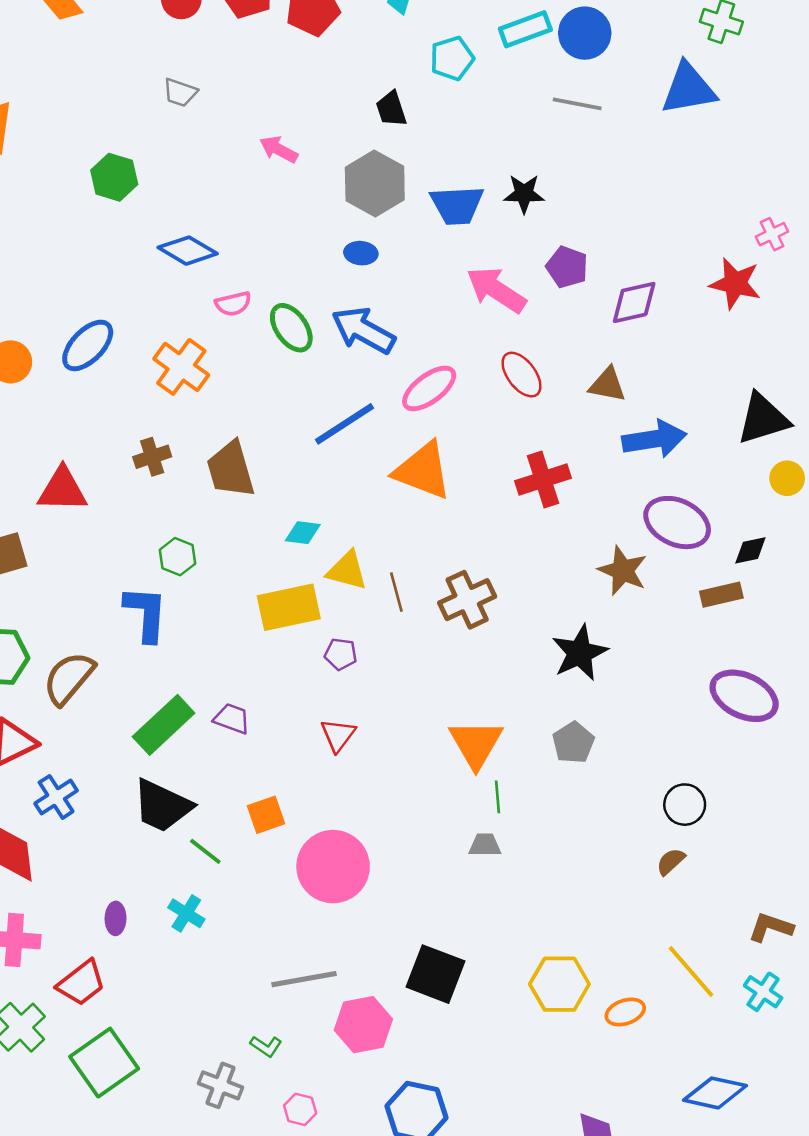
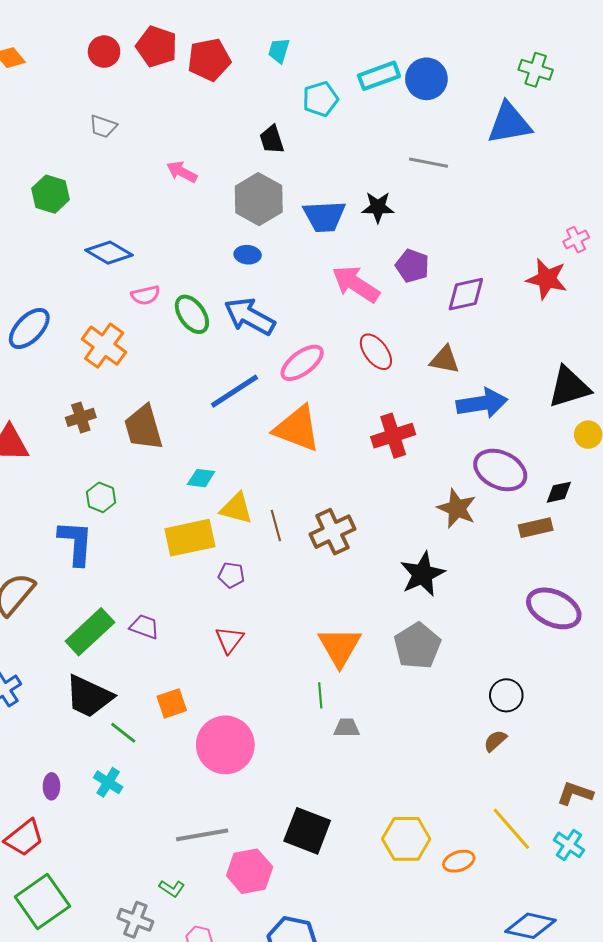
gray line: (577, 104) -> (428, 163), moved
gray pentagon: (573, 743) -> (417, 646), size x1.4
green line: (497, 797) -> (320, 695), moved

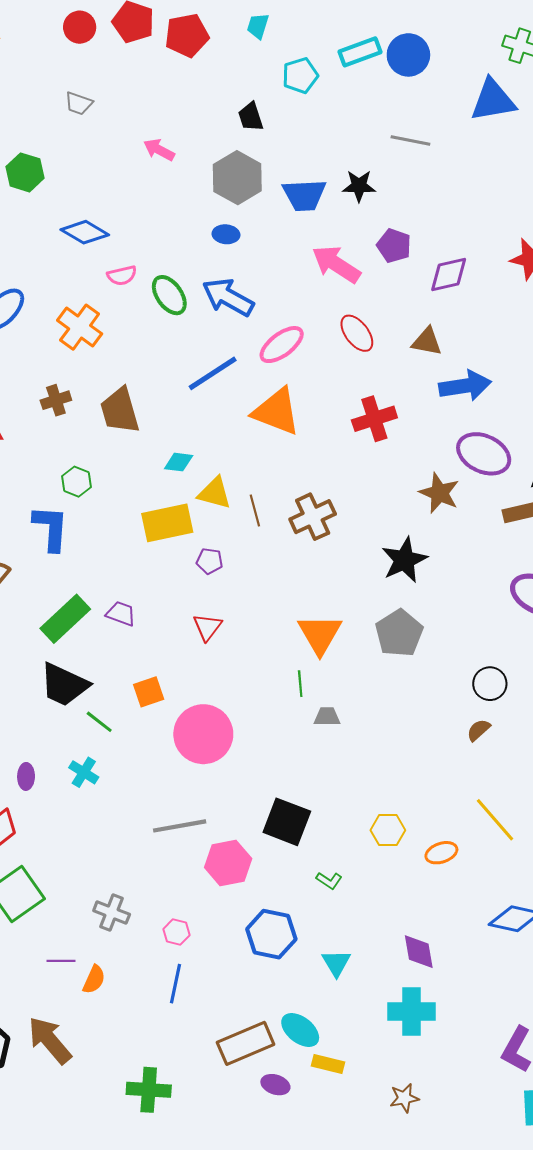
yellow hexagon: (406, 839) -> (388, 830), size x0.7
green L-shape: (172, 888) -> (329, 881), moved

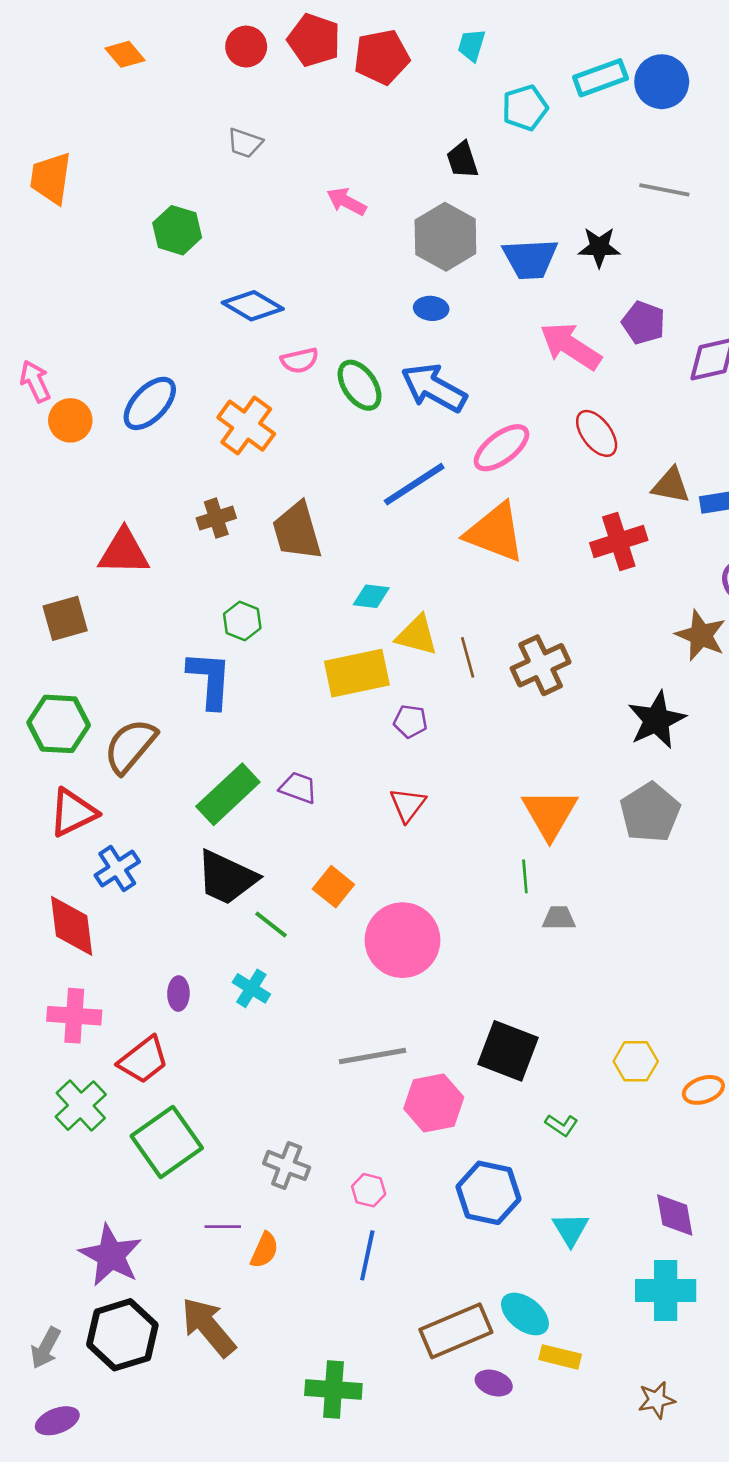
brown triangle: (427, 341) -> (671, 486), moved
orange square: (149, 692) -> (333, 887), turned -32

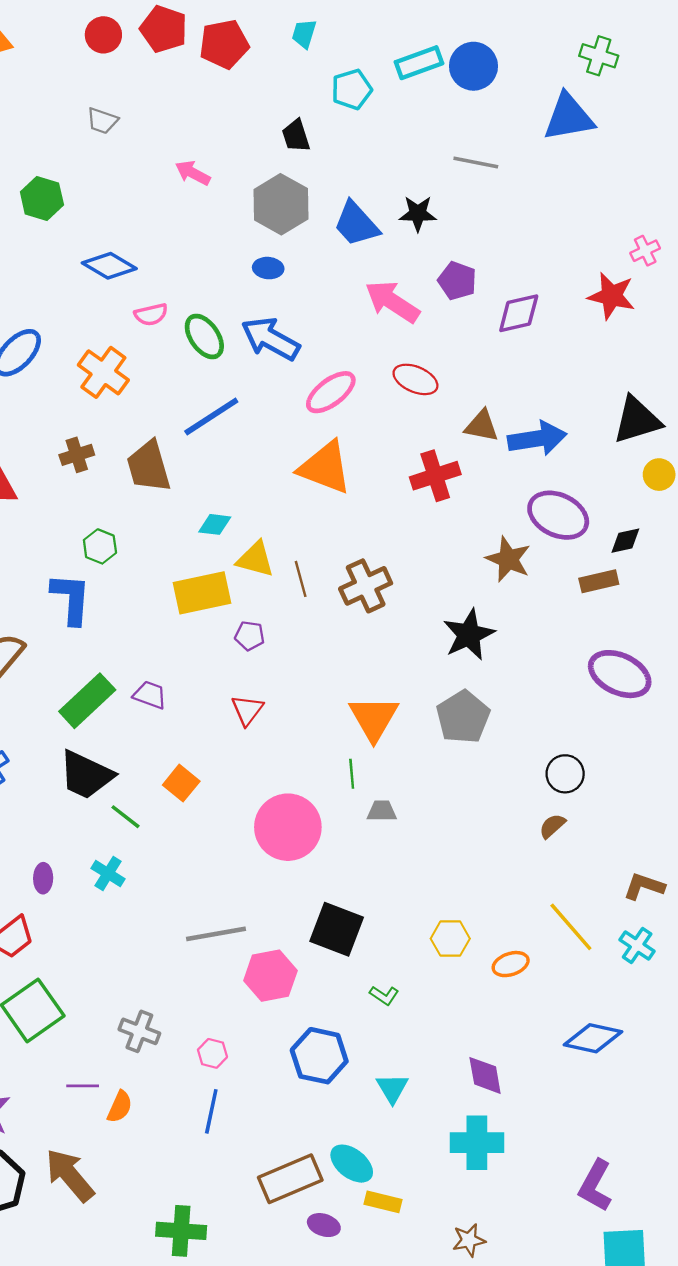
blue trapezoid: (530, 259) -> (356, 224), turned 51
red ellipse: (597, 433) -> (415, 379), turned -30
blue line: (414, 484) -> (211, 417), moved
pink circle: (402, 940) -> (288, 827), moved

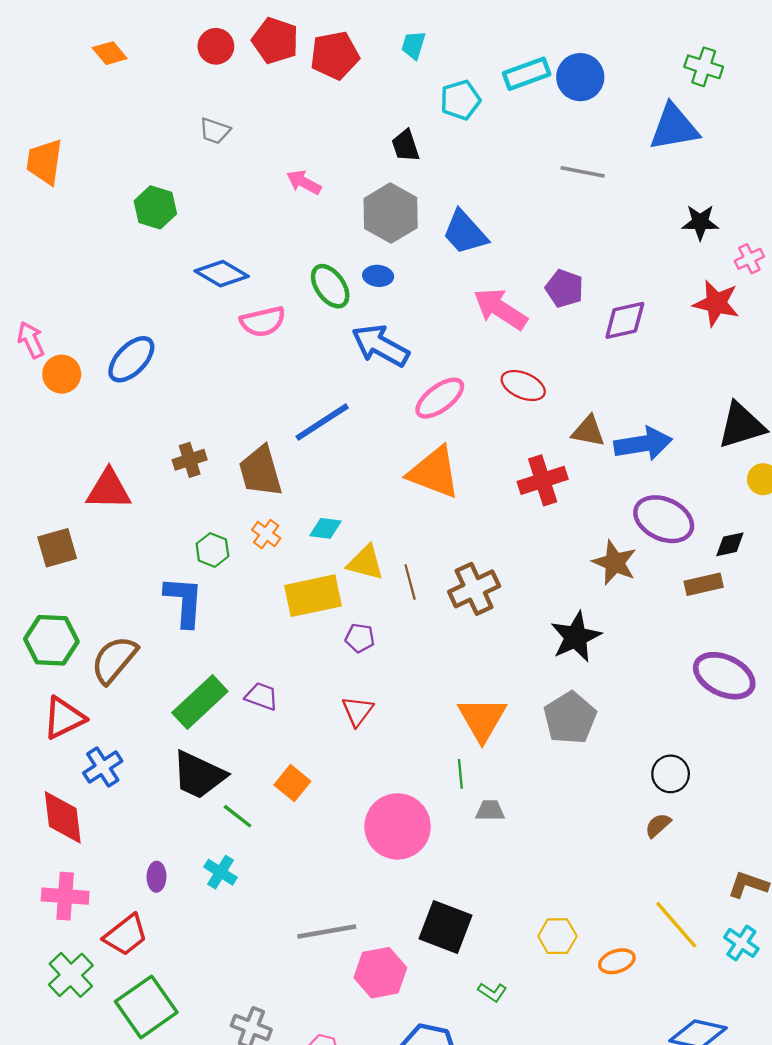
black star: (418, 214) -> (700, 222), moved
pink semicircle: (151, 314) -> (263, 322), size x1.4
green ellipse: (204, 336) -> (330, 286), moved
orange cross: (103, 372) -> (266, 534), moved, size x0.6

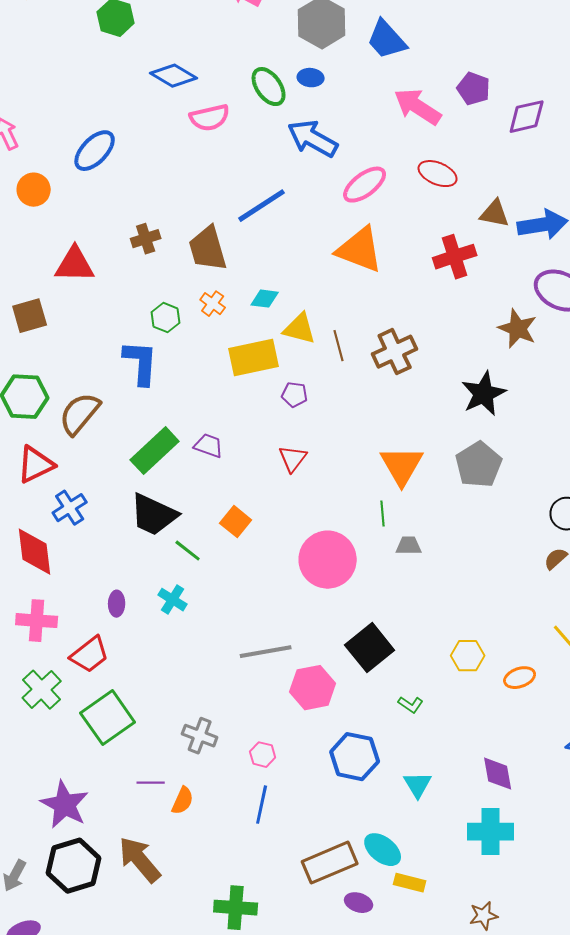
orange circle: (62, 374) -> (34, 190), moved
black square: (446, 927) -> (370, 648), turned 30

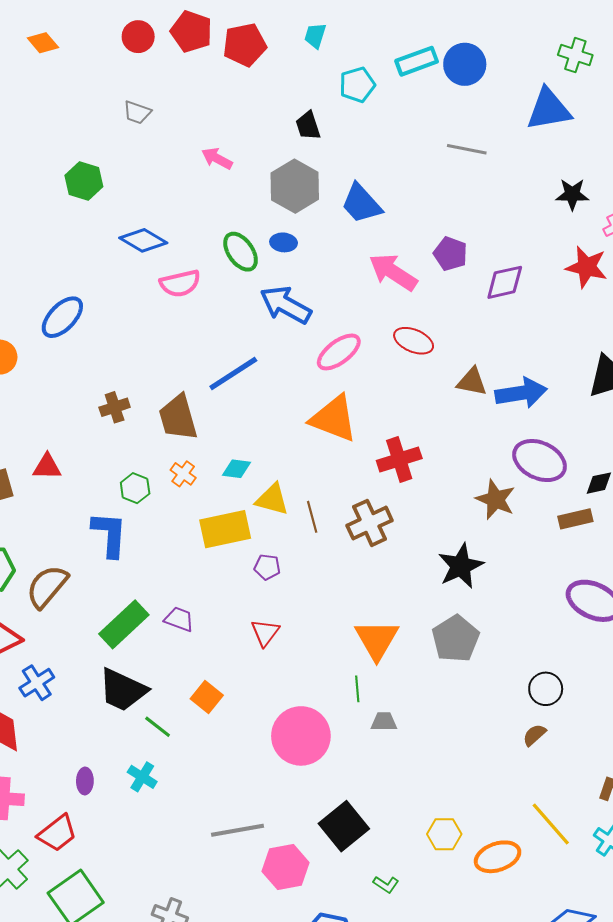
red cross: (455, 257) -> (399, 459), moved
red triangle: (75, 265) -> (47, 467), moved, size x0.7
orange ellipse: (520, 678) -> (498, 857), size x1.4

